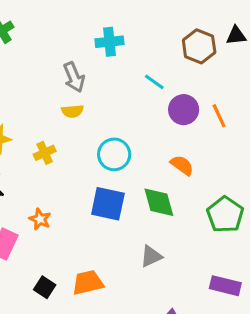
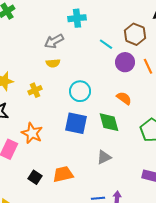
brown hexagon: (199, 46) -> (135, 34), moved
gray arrow: (74, 77) -> (54, 41), turned 84
orange star: (40, 219) -> (32, 133), size x1.5

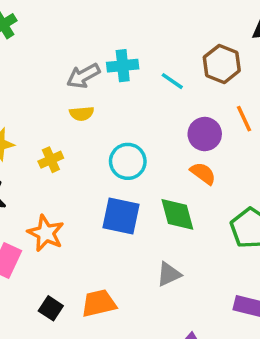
cyan cross: (77, 18) -> (123, 66), moved
purple circle: (125, 62) -> (205, 134), moved

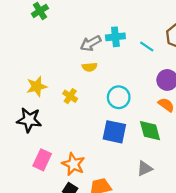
yellow cross: (51, 160) -> (70, 96), turned -32
orange star: (46, 233) -> (73, 164), moved

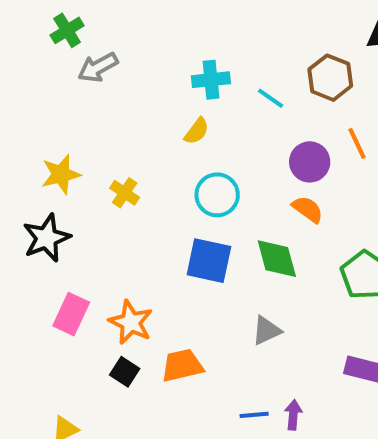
gray arrow: (91, 43) -> (98, 67), moved
yellow semicircle: (90, 67) -> (197, 131), moved, turned -48
black star: (29, 120) -> (46, 238), turned -30

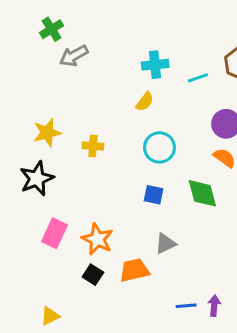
cyan line: (271, 98) -> (198, 78), turned -54
yellow cross: (125, 193) -> (93, 146), turned -30
blue square: (209, 261) -> (154, 195), size x0.6
gray triangle: (266, 331) -> (165, 244), moved

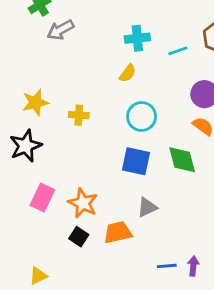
blue square: (154, 195) -> (136, 161), size x1.5

